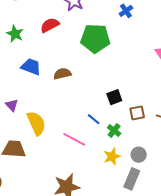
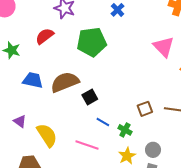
brown semicircle: (62, 74) -> (65, 82), size x1.6
black square: (114, 97) -> (90, 97), moved

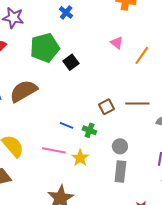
pink triangle: (164, 47) -> (117, 43), size x0.6
black square: (90, 97) -> (71, 62), moved
yellow star: (127, 156) -> (80, 158), moved

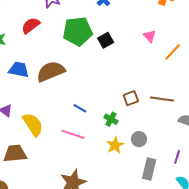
black square: (71, 62) -> (106, 40), moved
blue line: (67, 125) -> (80, 108), moved
yellow star: (80, 158) -> (115, 145), moved
gray rectangle: (120, 171) -> (149, 169), moved

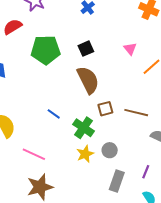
green pentagon: (78, 31) -> (46, 50), moved
brown semicircle: (51, 71) -> (88, 80), moved, turned 80
green cross: (111, 119) -> (84, 128), size x1.5
pink line: (73, 134) -> (34, 154), moved

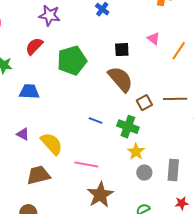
black square: (86, 49) -> (122, 50), moved, turned 35
gray circle: (110, 150) -> (144, 173), moved

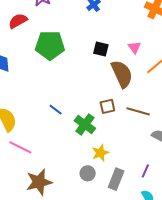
brown semicircle: (120, 79) -> (122, 74), moved
yellow star: (136, 152) -> (100, 153), moved
pink line: (86, 165) -> (20, 147), moved

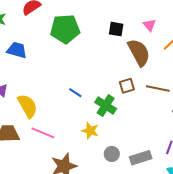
yellow star: (100, 153) -> (90, 131), moved, turned -30
gray rectangle: (116, 179) -> (141, 158), turned 55

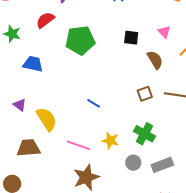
brown semicircle: (139, 52) -> (155, 60), size x0.7
green cross: (106, 106) -> (144, 134), moved
pink line: (43, 133) -> (78, 145), moved

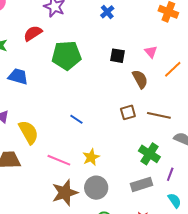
green cross: (144, 134) -> (149, 154), moved
yellow star: (110, 140) -> (91, 157), turned 30
gray circle: (133, 163) -> (96, 188), moved, size x1.5

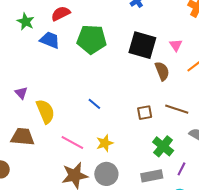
black square: (118, 56) -> (142, 45), size x1.8
blue trapezoid: (18, 76) -> (50, 40), moved
brown square: (128, 112) -> (145, 113), moved

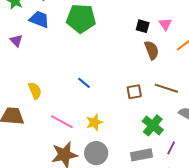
black square: (142, 45) -> (143, 26), moved, size x0.5
purple triangle: (21, 93) -> (16, 41), moved
yellow semicircle: (45, 111) -> (35, 91), size x0.7

